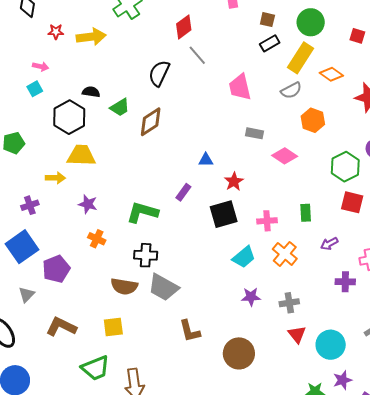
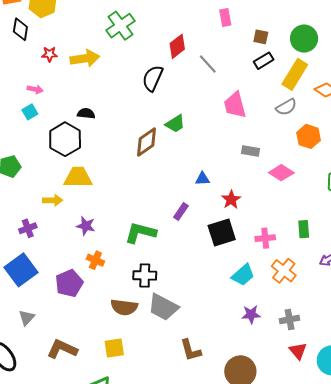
gray line: (197, 55) -> (208, 64), moved
black semicircle: (159, 73) -> (153, 78), moved
green trapezoid: (120, 107) -> (175, 124), moved
purple pentagon: (56, 269) -> (69, 283), moved

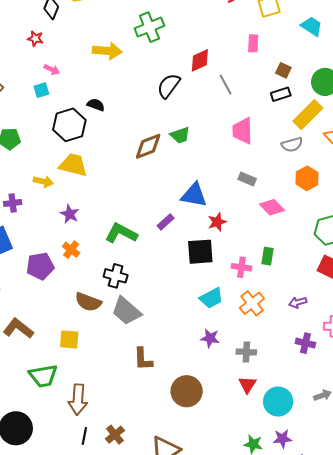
red star: (49, 54) -> (35, 39), moved
blue triangle: (202, 179) -> (194, 195), size x1.8
green rectangle: (304, 229) -> (267, 256), moved

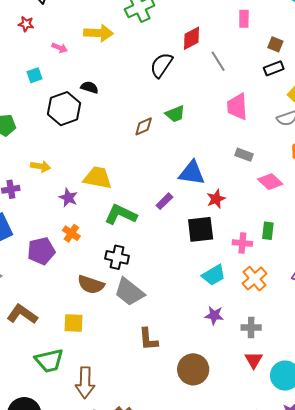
pink arrow: (52, 69) -> (60, 48), moved
brown diamond: (148, 146) -> (144, 126), size x0.7
yellow trapezoid: (73, 165) -> (98, 178), moved

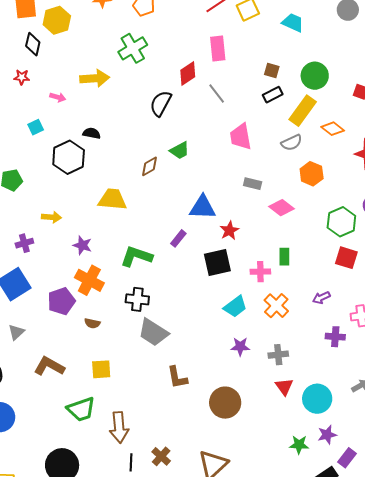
pink rectangle: (244, 19) -> (218, 49), moved, size x1.4
yellow trapezoid: (98, 178) -> (112, 199), moved
orange cross: (71, 233) -> (89, 280), size x1.6
brown semicircle: (91, 285) -> (92, 323), moved, size x0.6

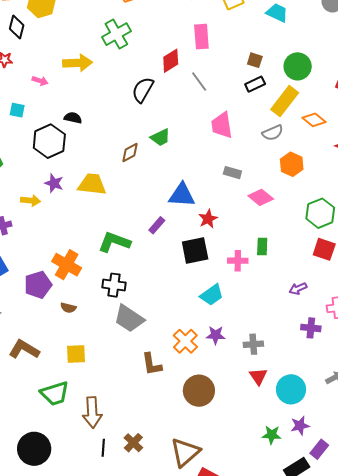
cyan square: (36, 127) -> (17, 110), turned 35
purple star: (82, 245) -> (54, 183), moved
orange cross: (276, 306) -> (185, 341), moved

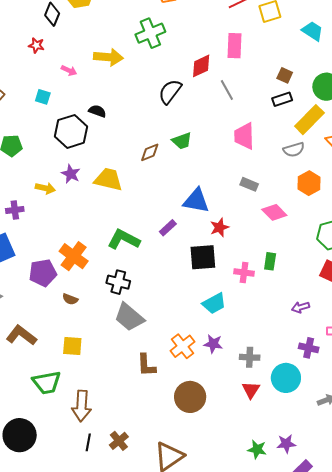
cyan circle: (291, 389) -> (286, 378), moved

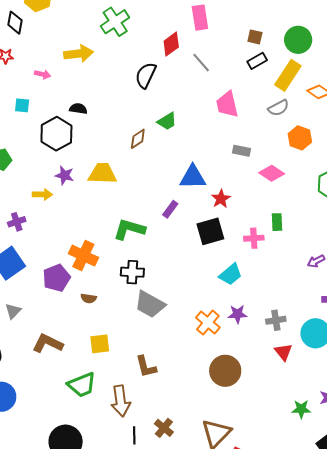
brown L-shape: (146, 365) -> (146, 367), moved

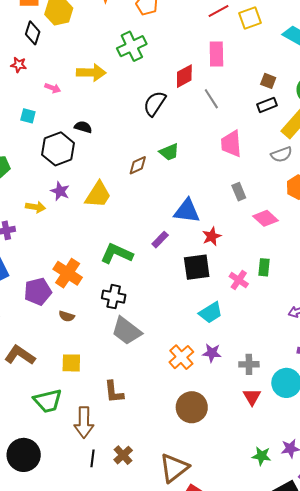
gray rectangle: (242, 151) -> (239, 192), turned 48
yellow trapezoid: (102, 174) -> (98, 195), turned 112
pink cross: (254, 238) -> (239, 280), turned 30

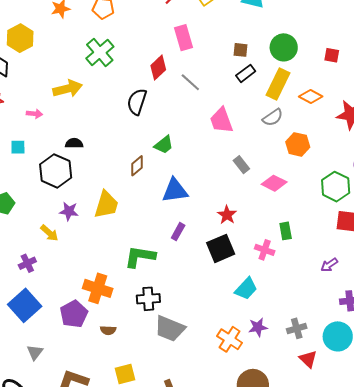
yellow arrow: (36, 207) -> (49, 233), turned 48
blue triangle: (187, 211) -> (175, 191), moved

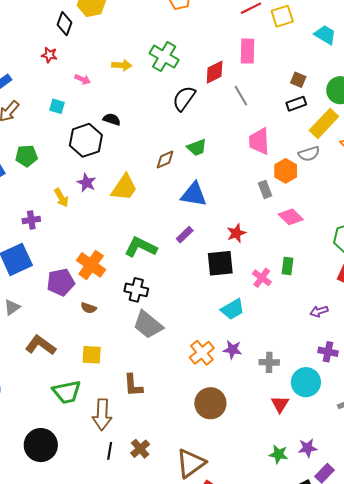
green cross: (100, 52) -> (164, 57), moved, turned -36
yellow arrow: (68, 89) -> (122, 65), size x0.7
orange hexagon: (298, 144) -> (286, 171), moved
red triangle: (308, 359) -> (280, 404), moved

